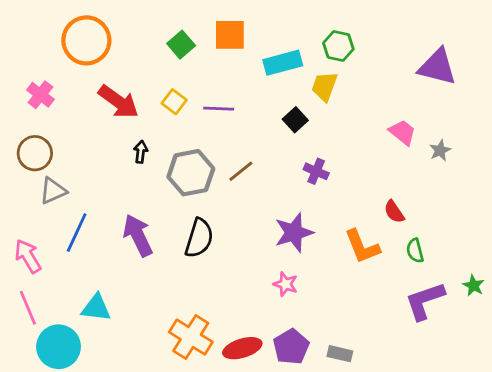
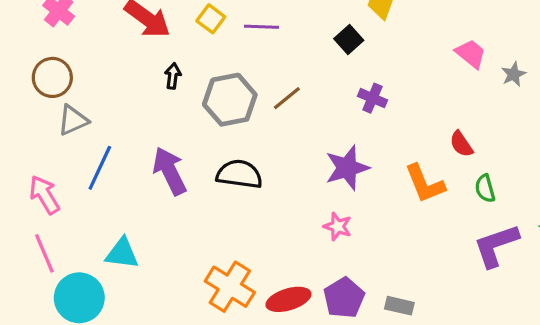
black semicircle: (199, 238) -> (239, 174), turned -99

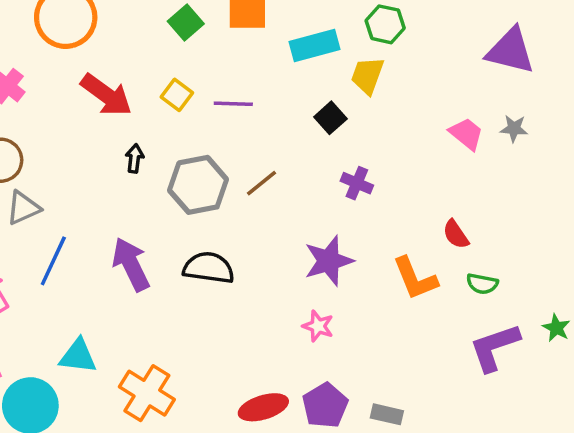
gray star: (514, 74) -> (514, 128), moved, turned 30
green semicircle: (485, 188) -> (482, 284), turned -64
orange cross: (230, 287) -> (147, 393), moved

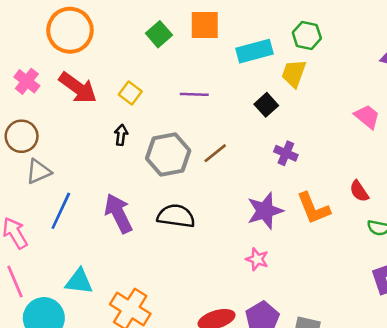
red arrow: (106, 95) -> (78, 88), moved
yellow square: (177, 95) -> (130, 93), moved
orange L-shape: (415, 278) -> (313, 208), moved

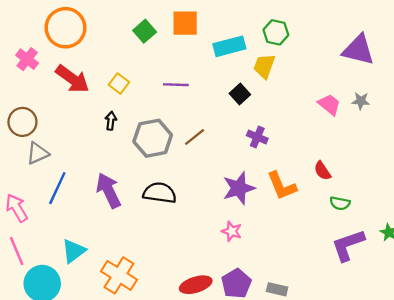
pink cross: (27, 81) -> (27, 59), moved
cyan triangle: (79, 281) -> (74, 251), turned -44

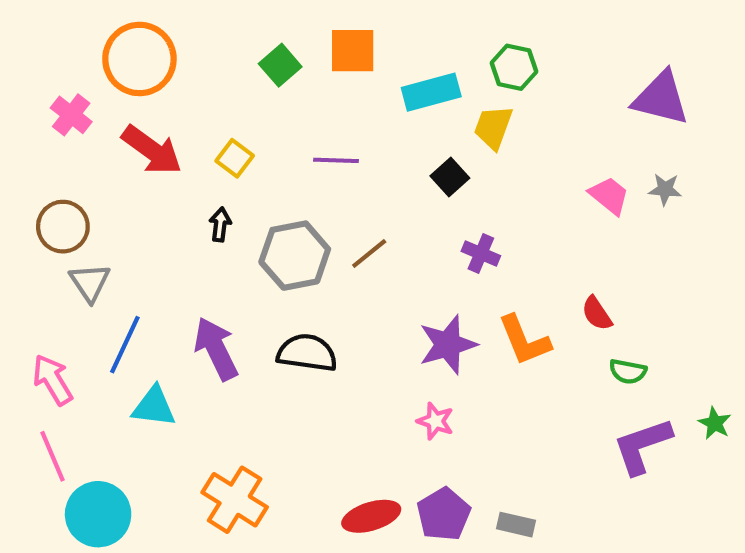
gray triangle: (38, 153) -> (90, 282), turned -40
cyan triangle: (74, 251) -> (154, 407), moved, turned 44

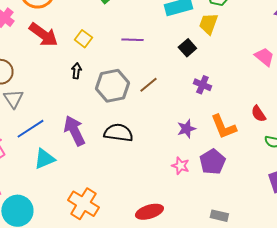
blue line: (125, 345) -> (30, 129), turned 32
purple star: (448, 345) -> (186, 129), size x0.7
cyan triangle: (154, 407) -> (44, 159), turned -30
purple pentagon: (444, 514) -> (212, 162), moved

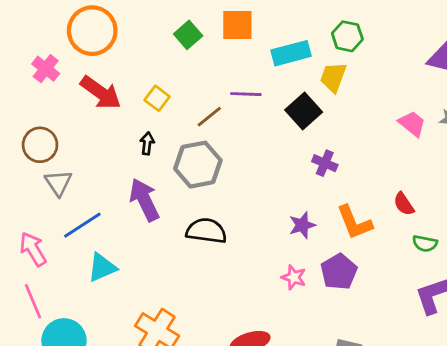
purple line: (132, 40) -> (246, 94), moved
black square: (187, 48) -> (304, 111), size x1.4
brown line: (148, 85) -> (209, 117), moved
purple arrow: (74, 131) -> (144, 200), moved

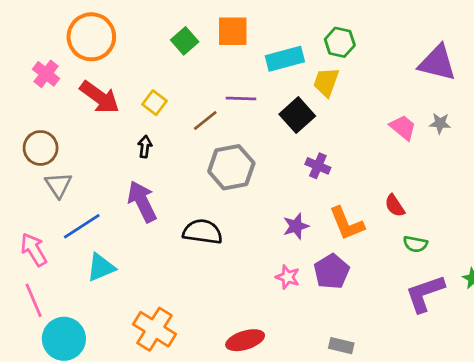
gray hexagon: (198, 165) -> (231, 167), moved

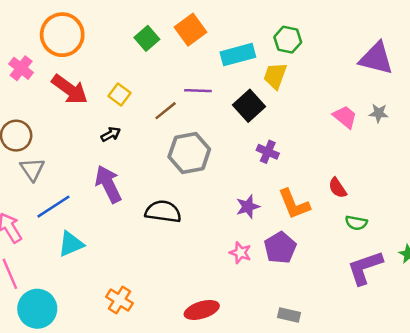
orange square: (233, 31) -> (191, 30), turned -36
black arrow: (145, 147) -> (111, 134), turned 54
orange cross: (154, 329) -> (120, 300), size x0.7

